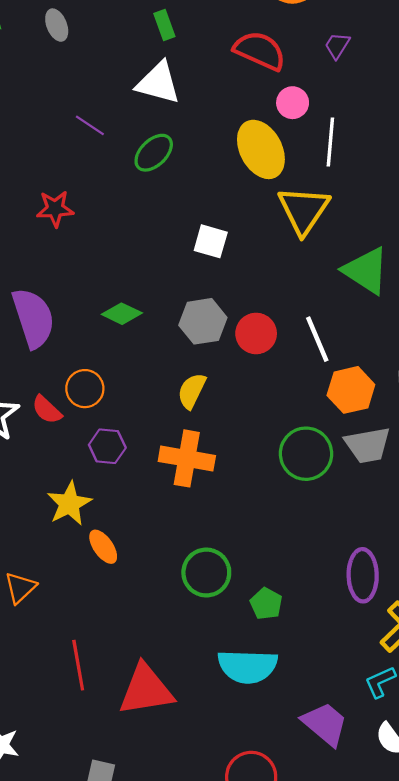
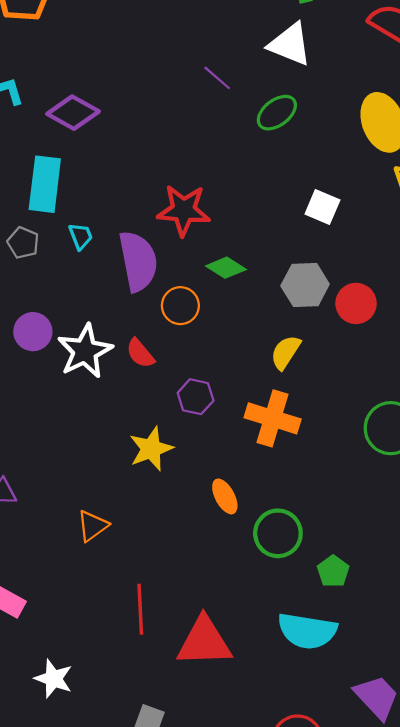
red star: (55, 209) -> (184, 210), moved, size x1.4
orange circle: (85, 389) -> (180, 306), moved
orange ellipse: (103, 547) -> (225, 496), moved

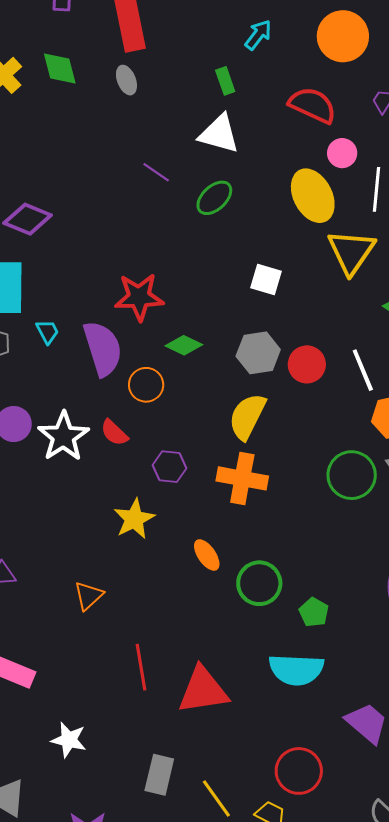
yellow semicircle: (286, 352) -> (247, 417), size x1.4

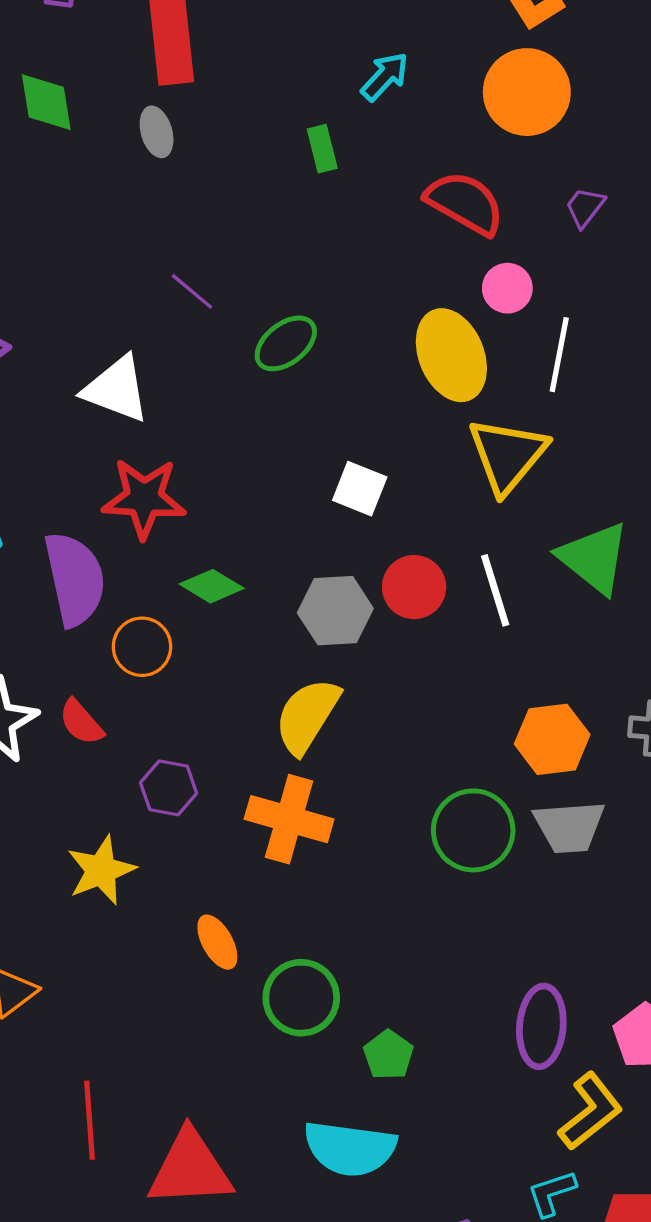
white triangle: (219, 134) -> (116, 389), moved
red circle: (307, 364) -> (414, 587), moved
white line: (363, 370) -> (495, 590), moved

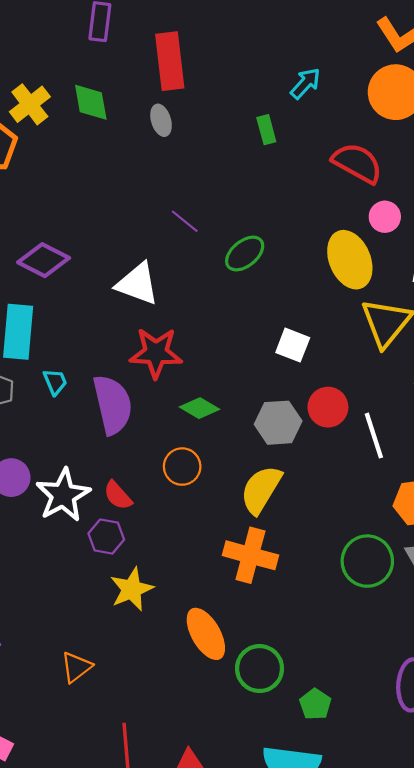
white line: (495, 590) -> (374, 436), moved
orange circle: (142, 647) -> (182, 467), moved
purple hexagon: (169, 788) -> (106, 537), moved
orange ellipse: (217, 942) -> (206, 634), size x1.5

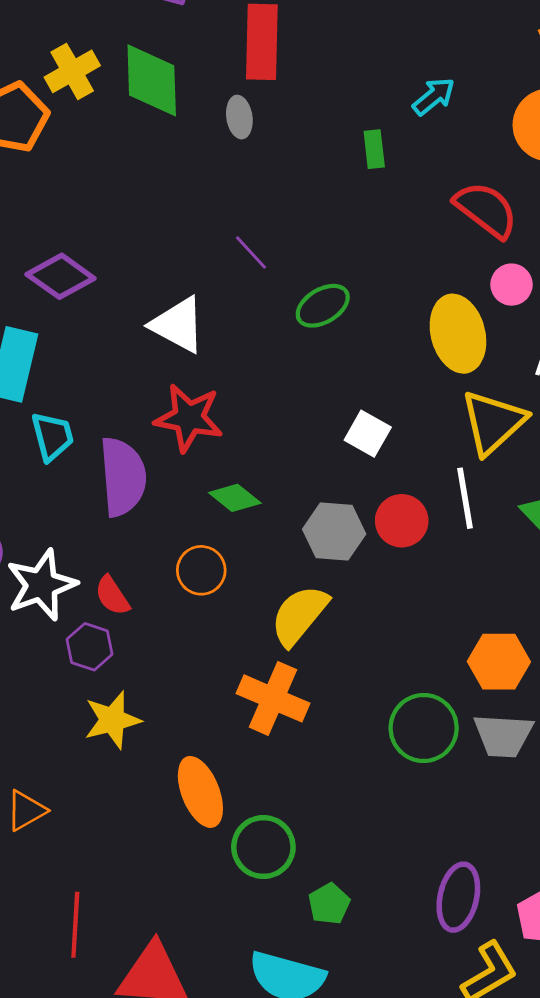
green diamond: (91, 102) -> (152, 80), size x1.4
cyan trapezoid: (55, 382) -> (52, 436), size x1.4
white line: (374, 436) -> (465, 498), moved

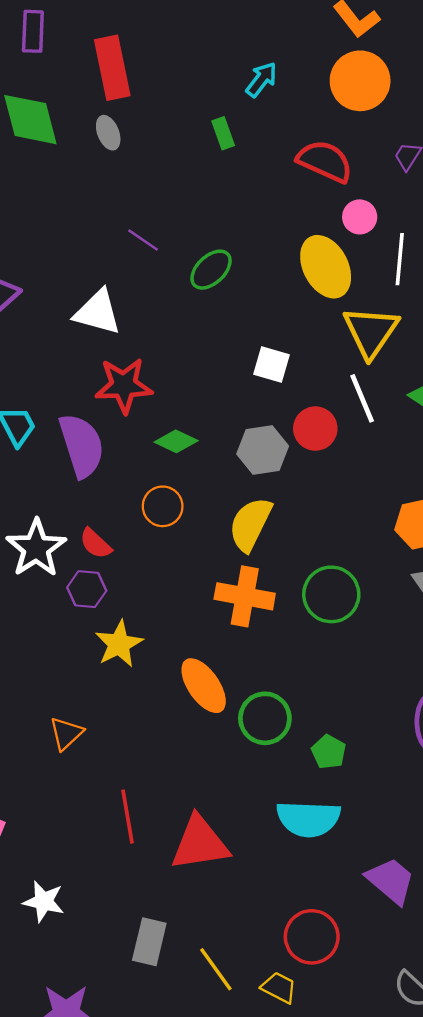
green circle: (424, 728) -> (331, 594), moved

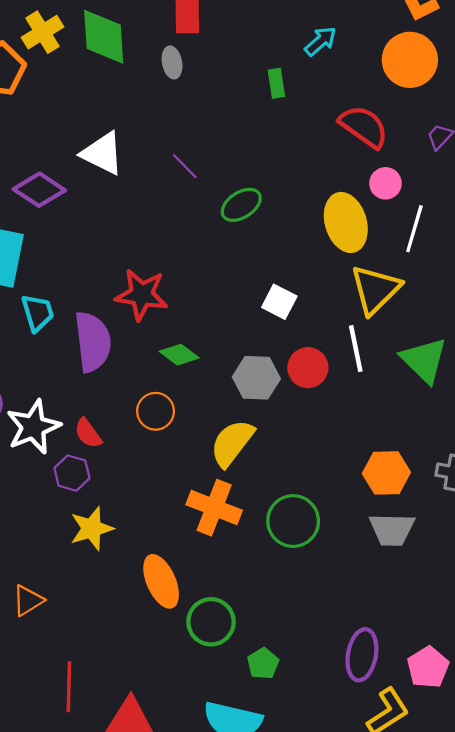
white triangle: (98, 312) -> (103, 153), moved

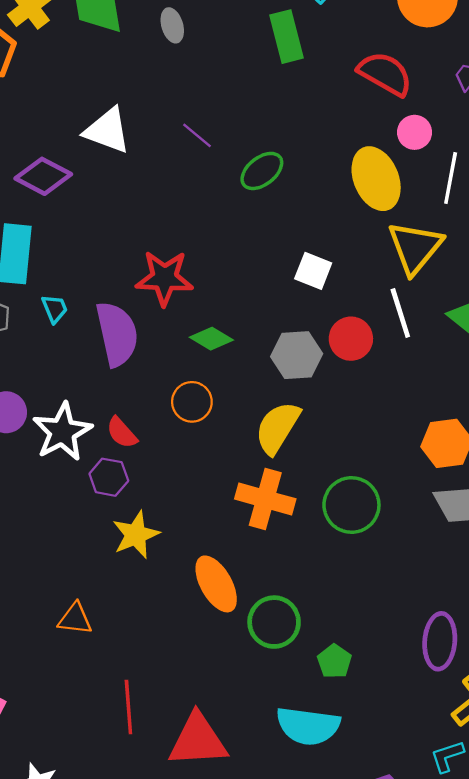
green rectangle: (276, 83) -> (287, 37), size x1.6
cyan trapezoid: (38, 313) -> (55, 309), size x0.7
orange triangle: (28, 600) -> (75, 619), turned 44

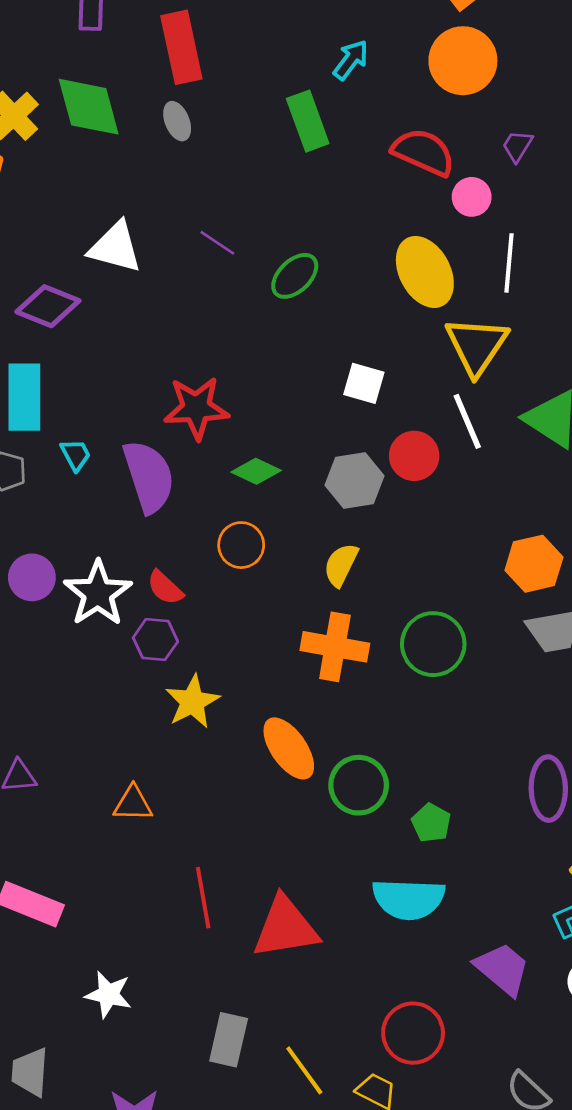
pink circle: (415, 132) -> (472, 197), moved
yellow semicircle: (277, 428) -> (341, 565), size x0.7

